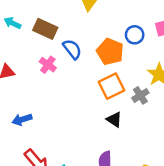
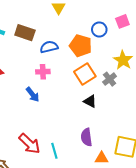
blue semicircle: (72, 49) -> (49, 47), turned -60
pink cross: (48, 65) -> (43, 72), moved, turned -32
blue arrow: (22, 120) -> (33, 95), moved, turned -105

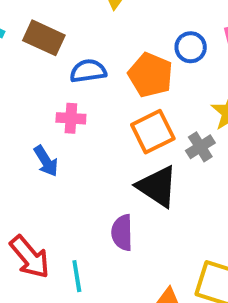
black triangle: (90, 101) -> (157, 186), size x1.6
purple semicircle: (86, 137) -> (122, 233), moved

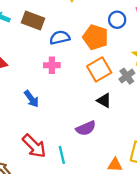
blue arrow: (46, 161) -> (31, 99), moved
black triangle: (157, 186) -> (104, 100), size x0.6
purple semicircle: (122, 233) -> (86, 128), turned -108

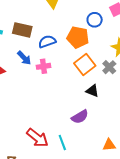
blue arrow: (31, 99) -> (24, 58), moved

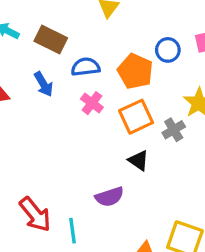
pink cross: (44, 66) -> (92, 103), moved, turned 32

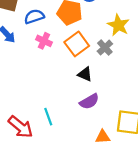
purple semicircle: (109, 197) -> (89, 101), moved
cyan line: (72, 231) -> (48, 117), moved

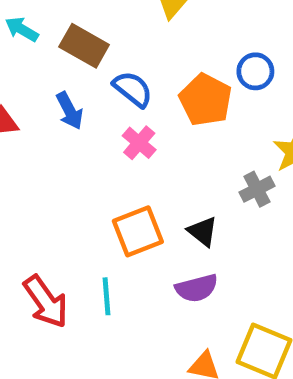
blue semicircle: (34, 17) -> (133, 89), turned 42
orange square: (77, 44) -> (138, 231), moved

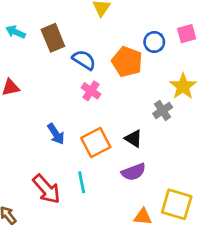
brown rectangle: (84, 46) -> (53, 38), turned 44
blue arrow: (70, 111) -> (56, 134), moved

